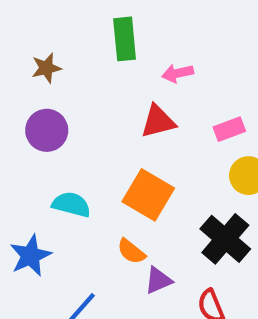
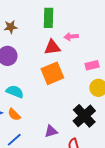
red triangle: (158, 121) -> (52, 47), moved
orange square: (148, 195) -> (52, 73), moved, turned 30
orange semicircle: (131, 251) -> (14, 115), moved

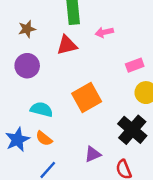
red triangle: (52, 47) -> (67, 45), moved
orange square: (52, 73) -> (87, 97), moved

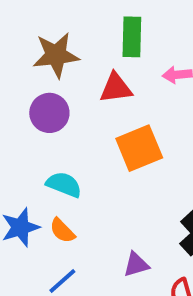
brown star: (27, 29) -> (56, 55), size x1.6
orange square: (87, 97) -> (139, 148), moved

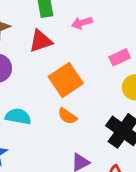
orange semicircle: (62, 231) -> (67, 116), moved

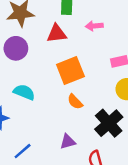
orange semicircle: (67, 116) -> (75, 102), moved

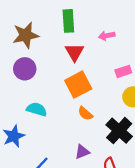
pink arrow: (94, 26) -> (107, 36), moved
red triangle: (57, 34) -> (74, 52), moved, turned -48

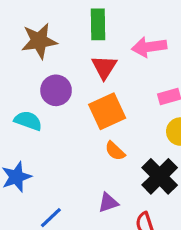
pink arrow: (107, 36) -> (149, 47), size x1.5
purple circle: (25, 69) -> (56, 90), moved
cyan semicircle: (37, 109) -> (28, 121), moved

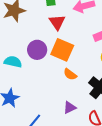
purple circle: (56, 90) -> (37, 50), moved
orange square: (107, 111) -> (62, 50), turned -35

